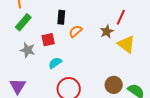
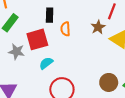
orange semicircle: (75, 31) -> (65, 29), turned -48
red square: (48, 40) -> (37, 39), size x1.5

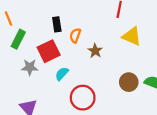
brown star: (98, 27) -> (95, 51), moved
orange semicircle: (65, 29) -> (75, 36), turned 32

